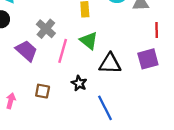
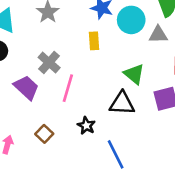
green triangle: (89, 41) -> (134, 74), moved
brown square: (43, 91) -> (44, 134), turned 32

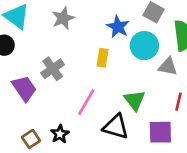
pink line: (68, 88) -> (86, 102), moved
black star: (86, 126) -> (60, 134), moved

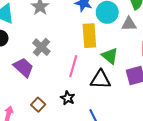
yellow rectangle: (102, 58) -> (89, 36), moved, size x1.6
black star: (60, 134) -> (68, 98), moved

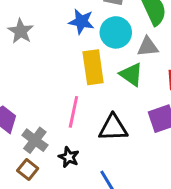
gray cross: (41, 47) -> (35, 140), moved
green triangle: (110, 56) -> (131, 74), moved

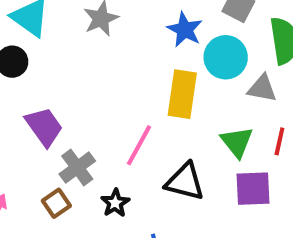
green triangle: (131, 74) -> (237, 142), moved

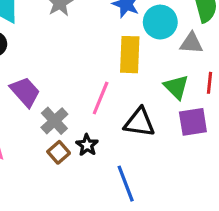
brown square: (56, 203) -> (59, 152), moved

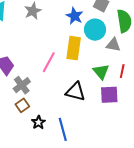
pink line: (101, 98) -> (49, 62), moved
black star: (87, 145) -> (38, 122), moved

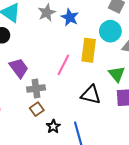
blue star: (74, 16) -> (70, 17), moved
gray cross: (22, 85) -> (36, 88), turned 30

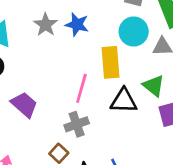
gray cross: (36, 88) -> (77, 124), moved
black triangle: (91, 95) -> (124, 101), moved

